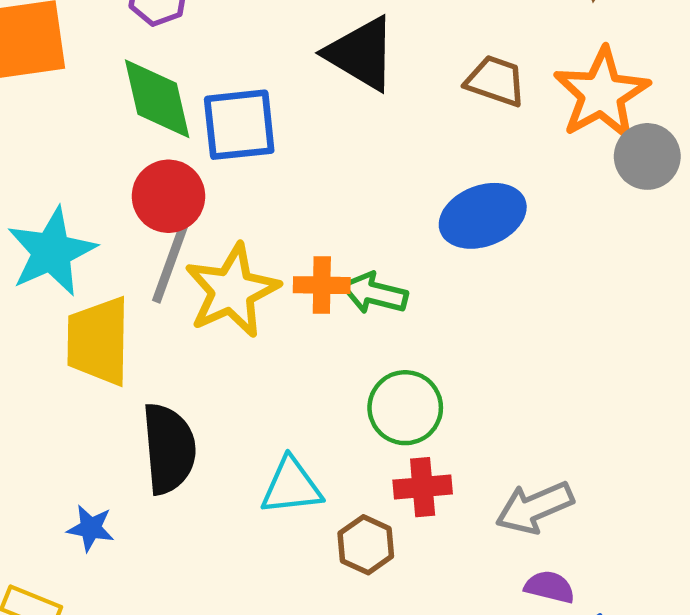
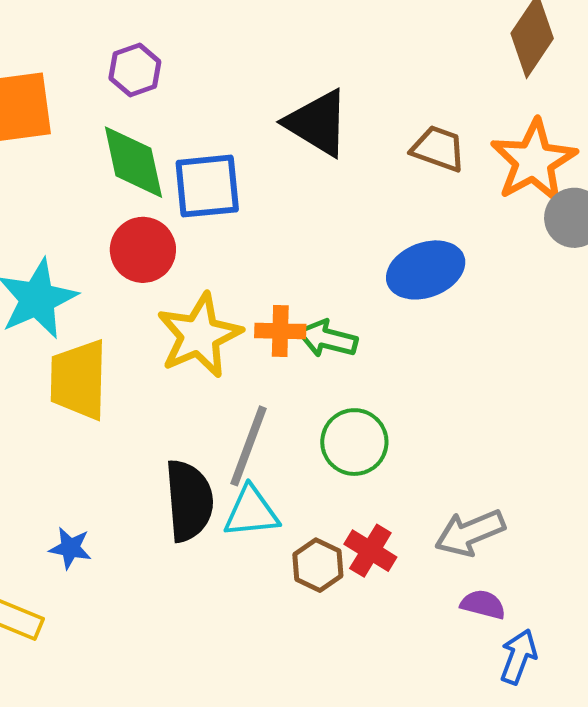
gray line: (172, 258) -> (248, 446), moved
black semicircle: (169, 449) -> (189, 501), moved
red cross: (423, 487) -> (370, 551), moved, turned 36

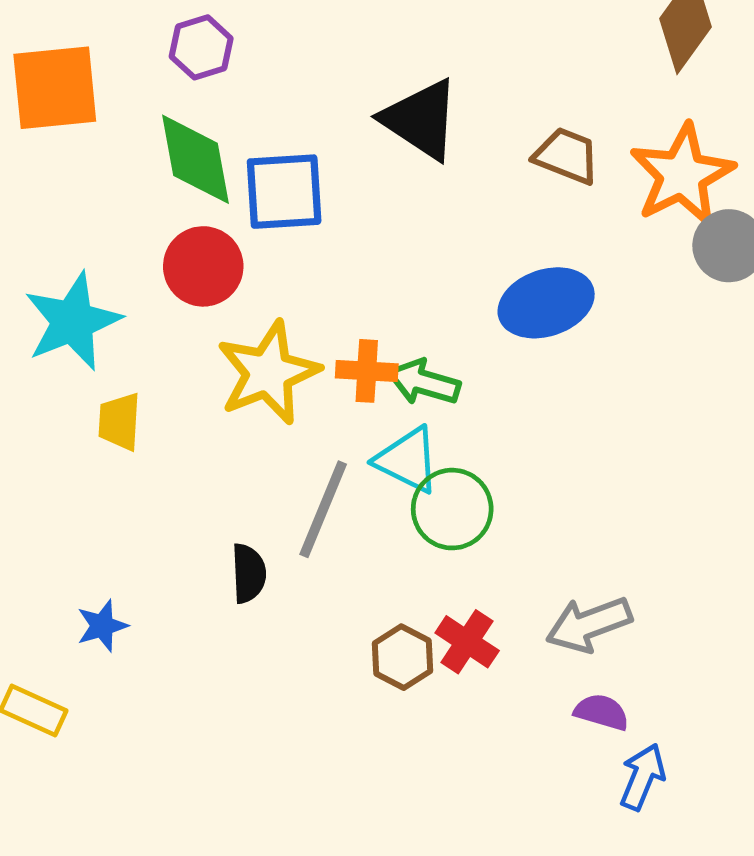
yellow trapezoid: (79, 380) -> (119, 422), size x0.6
black semicircle: (189, 501) -> (249, 573), size x0.6
cyan triangle: (251, 512) -> (407, 460), moved, turned 30
blue star: (70, 548) -> (102, 626), turned -30

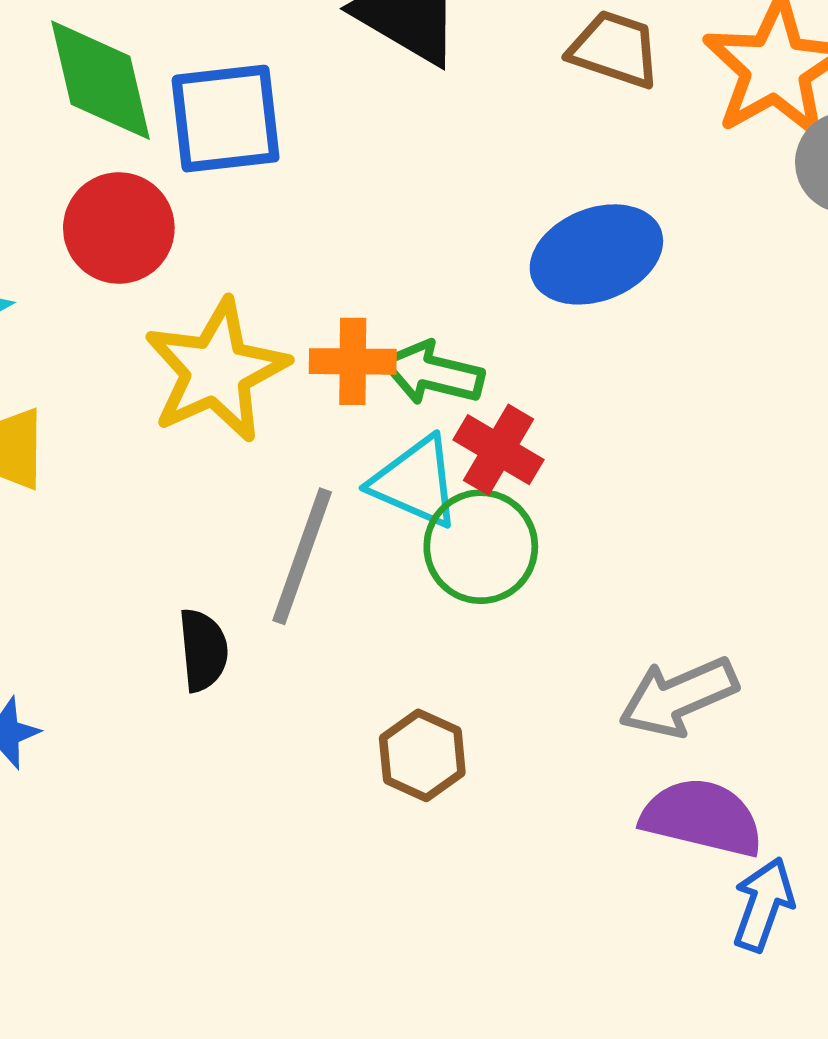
red cross: (467, 642) -> (499, 450), moved
purple semicircle: (602, 712) -> (702, 818), size x1.6

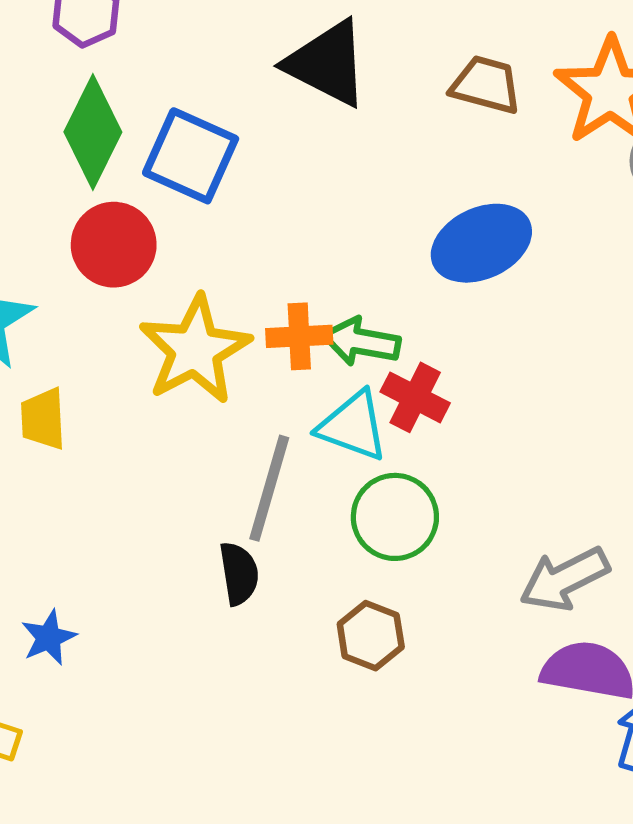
green diamond: (101, 80) -> (93, 132), turned 43
blue square: (226, 119) -> (191, 156), turned 34
green circle: (481, 547) -> (395, 517), moved
black semicircle: (203, 650) -> (239, 574), moved

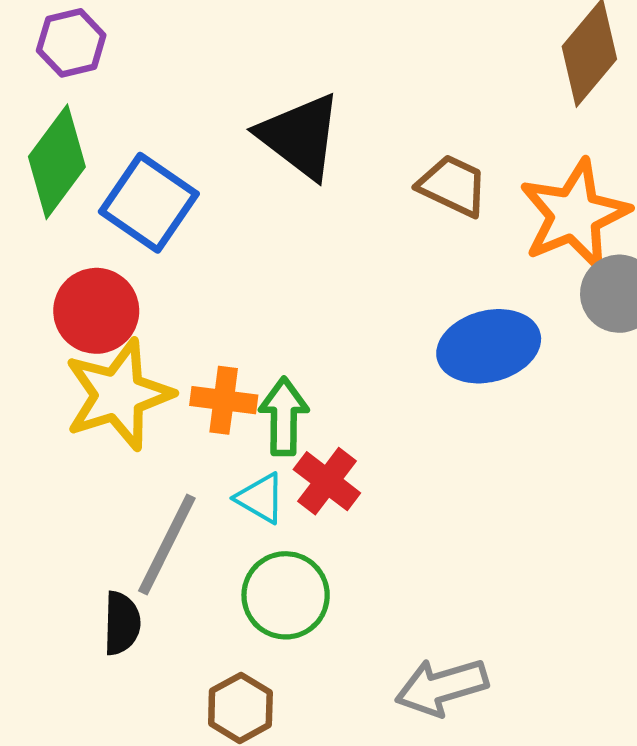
blue ellipse: (481, 243) -> (489, 346), moved
red circle: (114, 245) -> (96, 311), moved
green arrow: (361, 342) -> (284, 417), turned 70
cyan triangle: (353, 426) -> (260, 498), size x0.7

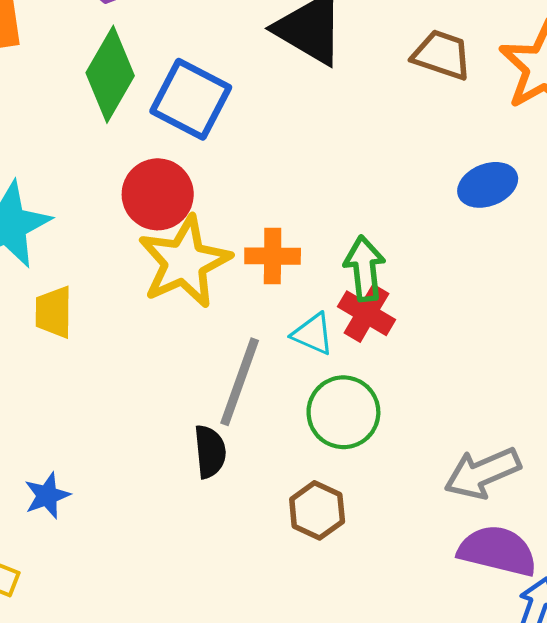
blue ellipse: (489, 346) -> (488, 185), size x0.7
green arrow: (284, 417) -> (365, 269), moved

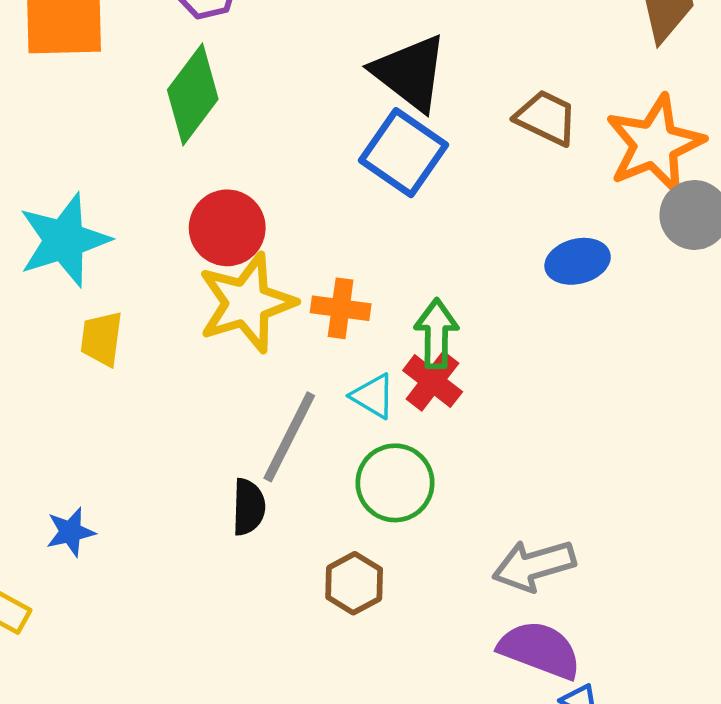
blue square: (191, 99) -> (404, 153), moved

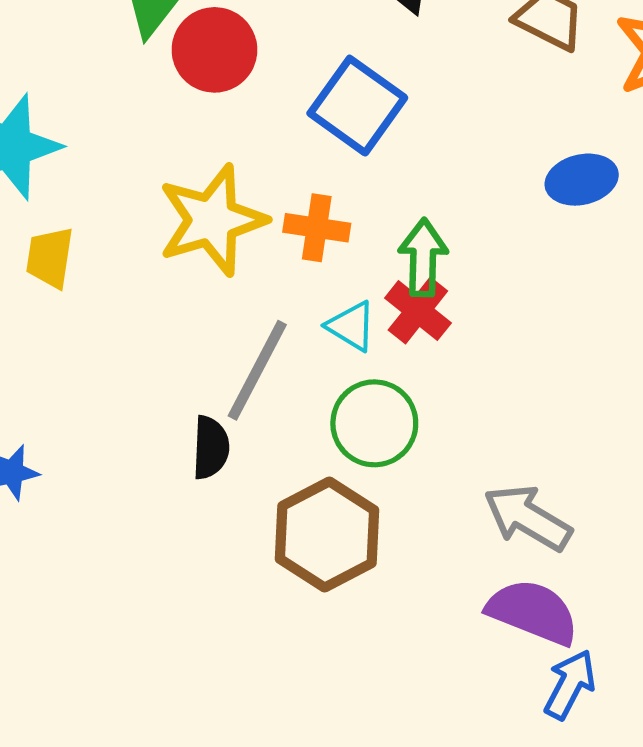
blue square: (404, 153) -> (357, 106), moved
red circle: (227, 228) -> (214, 50), moved
gray arrow: (534, 565) -> (528, 518), turned 46
brown hexagon: (354, 583) -> (327, 534), size x1.6

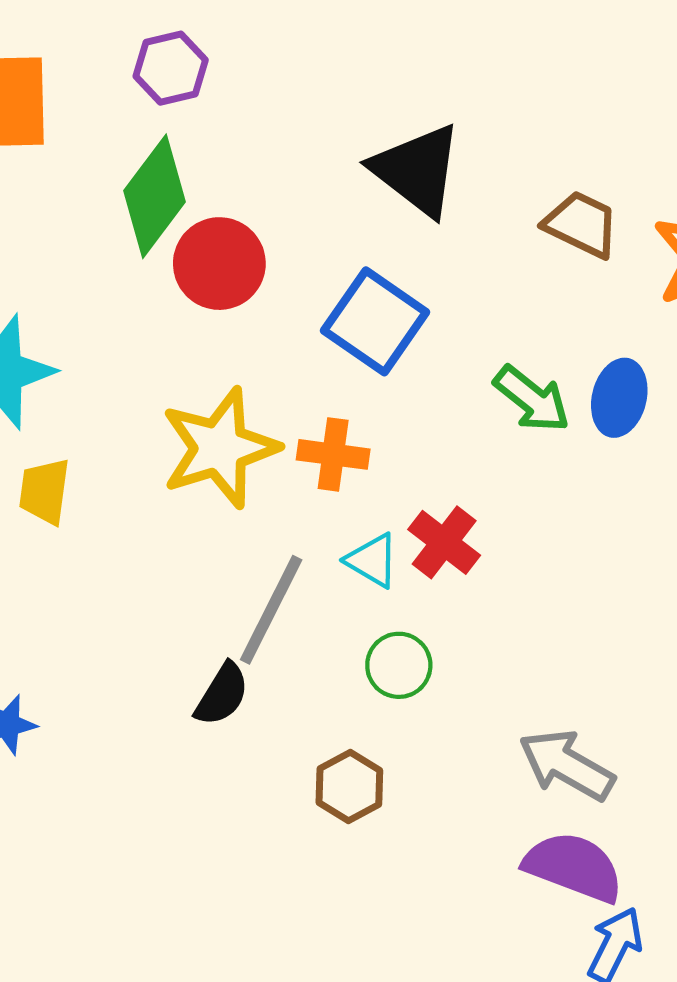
blue ellipse: (582, 180) -> (619, 398), turned -62
green arrow: (423, 258) -> (532, 399), moved, turned 128
green circle: (374, 423) -> (399, 665), size x0.7
black semicircle: (211, 448) -> (222, 694), turned 30
brown hexagon: (327, 534) -> (349, 787), size x0.6

